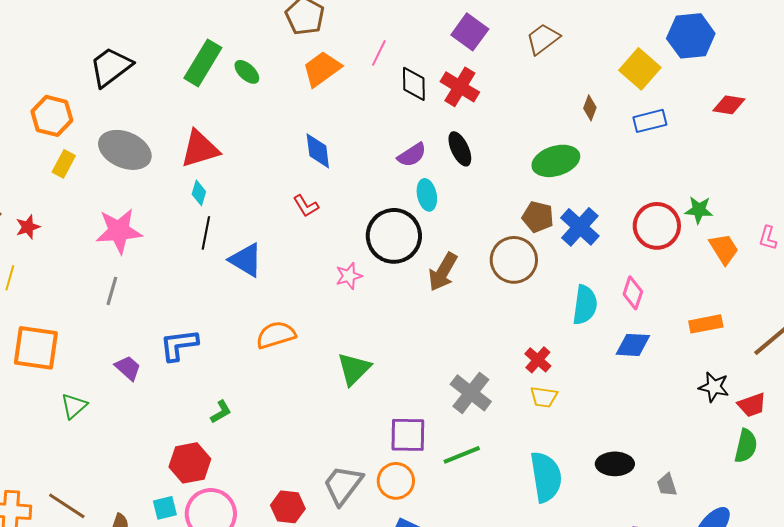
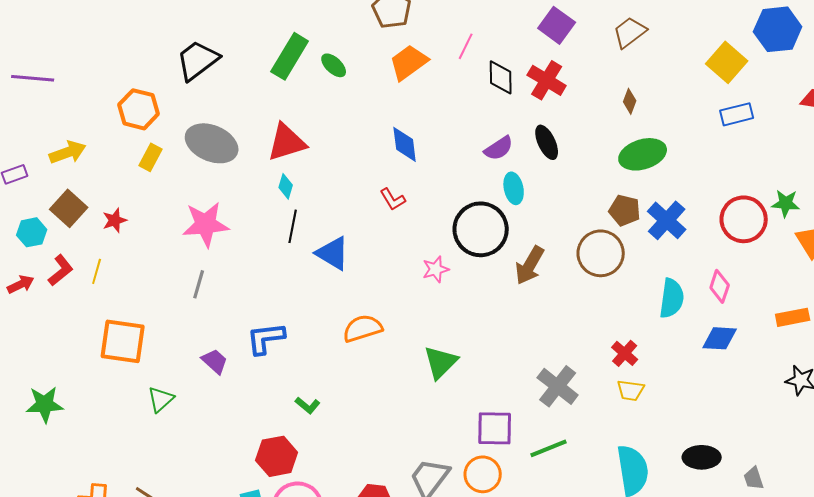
brown diamond: (590, 108) -> (630, 101), moved
green L-shape: (221, 412) -> (308, 405), turned 70

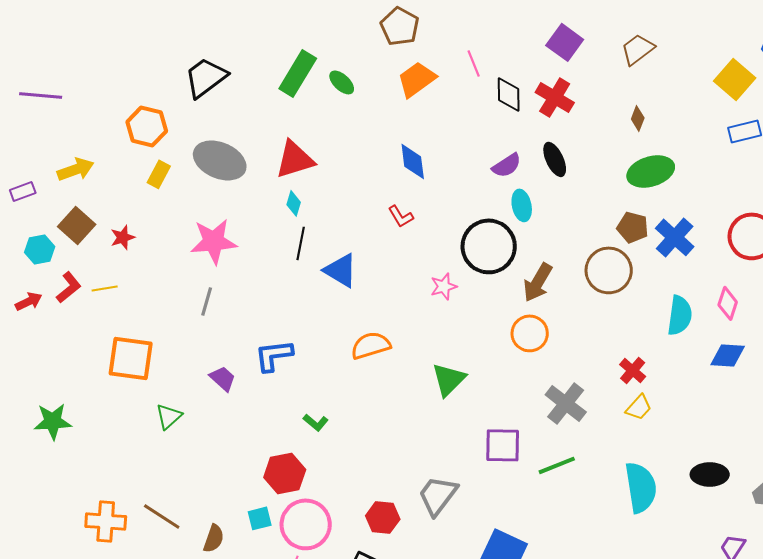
pink line: (466, 46) -> (474, 63), turned -48
yellow line: (97, 271) -> (105, 288), turned 65
yellow trapezoid: (631, 390) -> (639, 407), turned -56
orange circle: (483, 474) -> (530, 333), moved

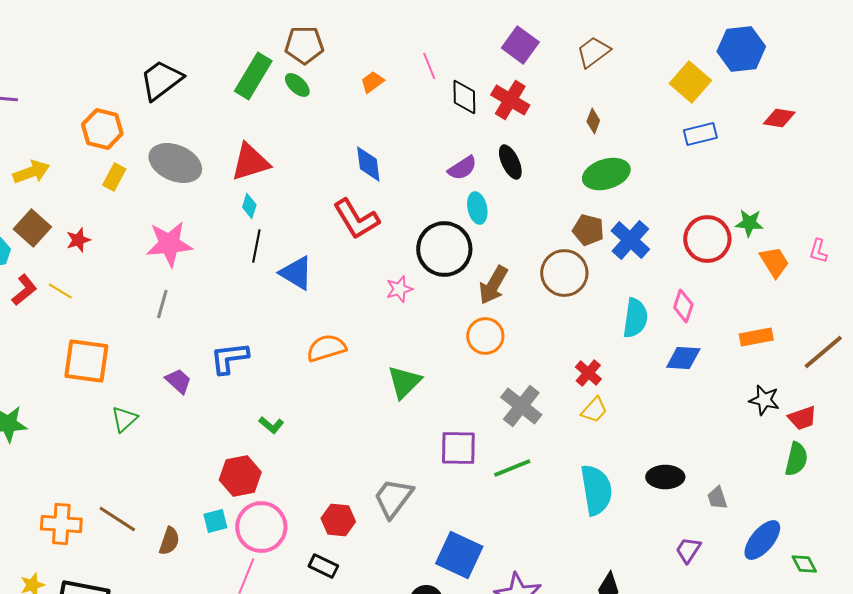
brown pentagon: (400, 26) -> (304, 45), moved, turned -30
orange trapezoid: (417, 79) -> (372, 82), size x0.6
red L-shape: (401, 216) -> (356, 219), size x1.8
yellow line: (105, 288) -> (60, 291), turned 40

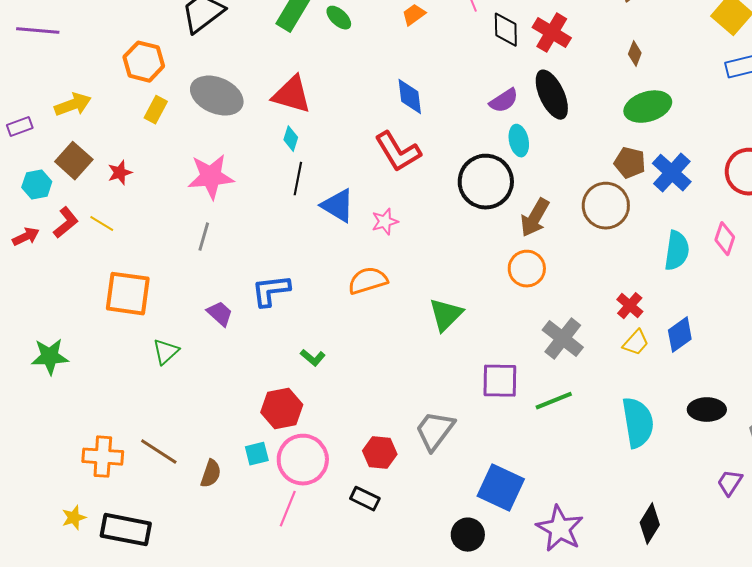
red triangle: (250, 162) -> (292, 95), turned 33
black ellipse: (510, 162) -> (552, 95), size x1.4
pink star: (399, 289) -> (385, 222), moved
blue diamond: (683, 358) -> (680, 335), moved, turned -39

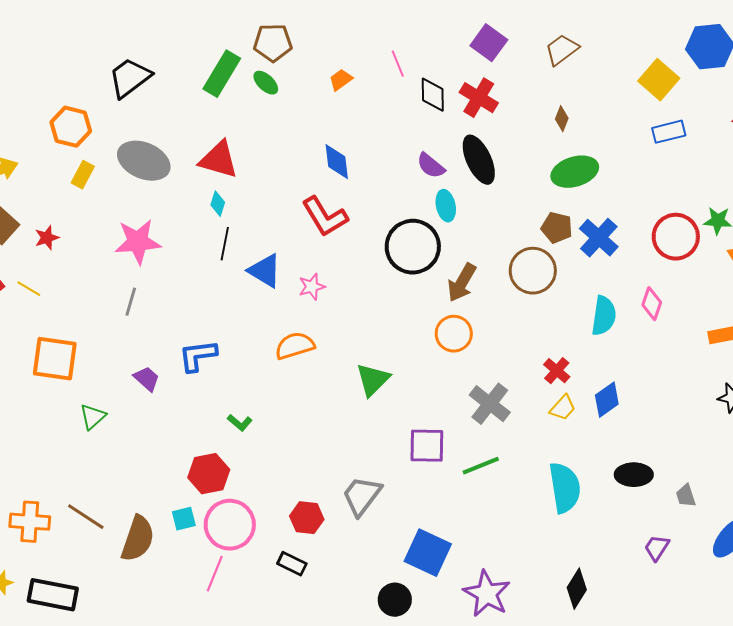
purple semicircle: (504, 101) -> (431, 166), turned 72
brown semicircle: (211, 474) -> (138, 539), size x1.6

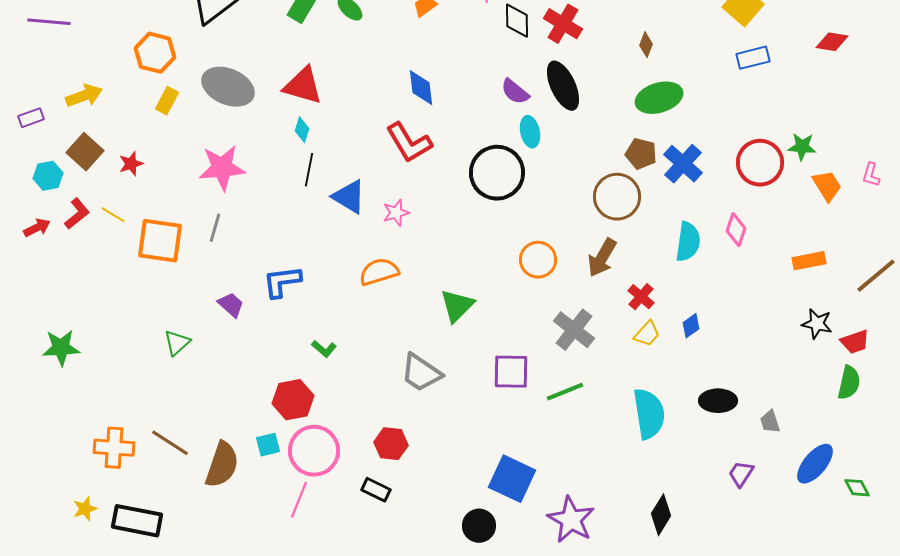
brown arrow: (462, 283) -> (602, 258), moved
orange square: (55, 359) -> (160, 241), moved
blue diamond: (607, 400) -> (691, 326), size x0.7
gray trapezoid: (362, 496) -> (421, 373), moved, turned -93

